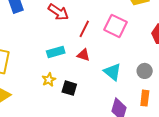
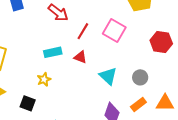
black square: (69, 88) -> (28, 103), moved
orange rectangle: (145, 98) -> (138, 104), turned 42

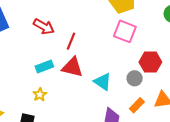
pink square: (114, 30) -> (125, 31), moved
red hexagon: (161, 42) -> (150, 62), moved
red triangle: (80, 57) -> (72, 67), size x1.6

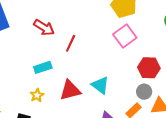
pink square: (125, 31) -> (125, 36), turned 30
red triangle: (72, 67) -> (70, 90), moved, turned -30
gray circle: (135, 78) -> (144, 92), moved

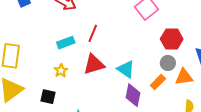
red line: (71, 43) -> (93, 33), moved
cyan triangle: (100, 85) -> (126, 69), moved

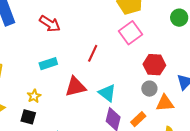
red line: (93, 33) -> (93, 53), moved
yellow star: (61, 71) -> (34, 96), moved
orange rectangle: (158, 82) -> (138, 119), moved

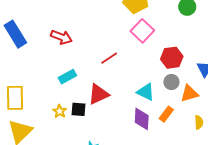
red line: (93, 53) -> (109, 58), turned 42
cyan triangle: (107, 93) -> (146, 92), moved
black square: (28, 117) -> (79, 109), moved

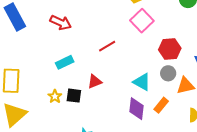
red triangle: (98, 94) -> (95, 82), size x0.7

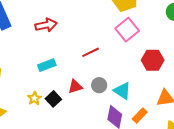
red arrow: (61, 23) -> (46, 25), turned -40
gray circle: (168, 73) -> (99, 85), moved
black square: (74, 96) -> (53, 99), turned 35

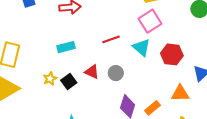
red triangle: (75, 87) -> (92, 72), turned 35
cyan triangle: (122, 91) -> (141, 47), moved

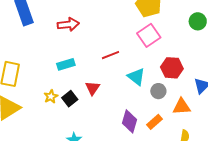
cyan triangle: (141, 47) -> (136, 77), moved
red triangle: (92, 72) -> (92, 88), turned 42
gray circle: (116, 73) -> (158, 91), moved

